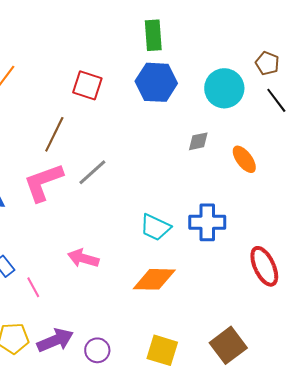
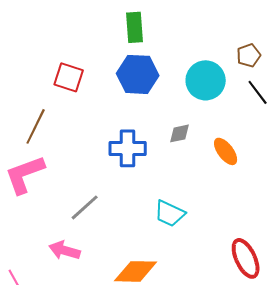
brown pentagon: (267, 63) -> (249, 55), turned 30
gray line: (92, 172) -> (85, 207), moved
blue cross: (207, 222) -> (128, 148), moved
cyan trapezoid: (155, 227) -> (170, 213), moved

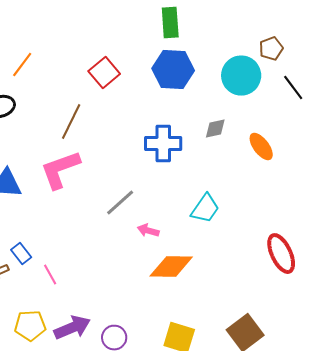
brown pentagon: (249, 55) -> (271, 49), moved
red square: (69, 77) -> (104, 73), turned 32
cyan trapezoid: (170, 213) -> (205, 209), turned -80
pink arrow: (65, 250) -> (148, 231), moved, size x0.7

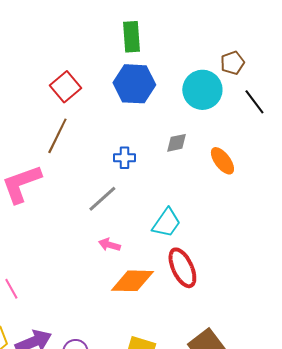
brown line: (71, 122) -> (57, 136), moved
blue cross: (163, 144) -> (124, 158), size x0.6
gray line: (120, 203) -> (102, 199), moved
red ellipse: (281, 254) -> (182, 268), moved

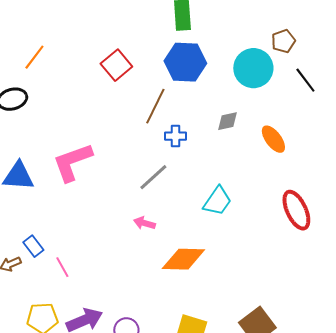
brown line: (57, 136) -> (155, 106), moved
pink arrow: (109, 245) -> (144, 223), moved
red ellipse: (182, 268) -> (296, 210), moved

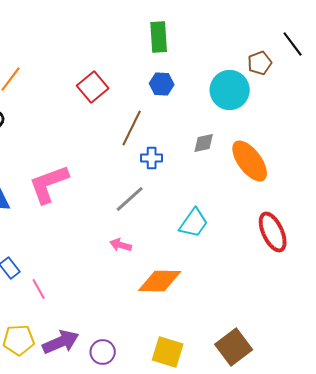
blue hexagon: (185, 62) -> (162, 84), size x0.6
black line: (305, 80) -> (293, 44), moved
orange ellipse: (273, 139) -> (250, 161), size x1.5

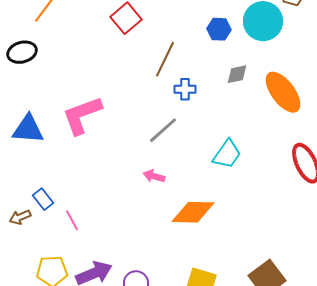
blue hexagon: (162, 84) -> (219, 29), moved

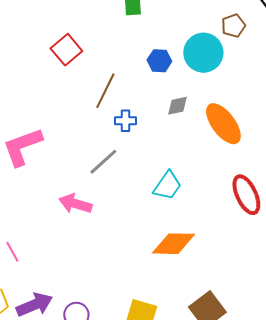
pink arrow: (154, 176) -> (75, 204), moved, size x1.5
orange diamond: (193, 212) -> (173, 244), moved

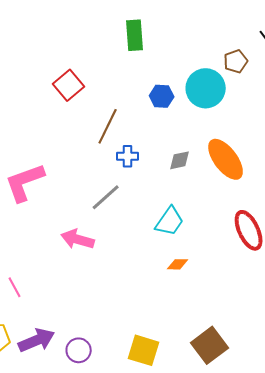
gray diamond: (177, 106) -> (180, 160), moved
orange diamond: (173, 244) -> (178, 264), moved, size x0.5

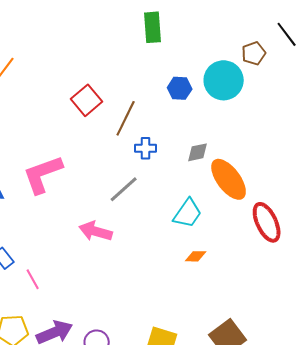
red square: (69, 85) -> (87, 100), moved
orange ellipse: (226, 159) -> (229, 179), moved

